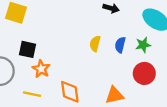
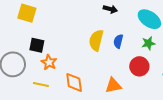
yellow semicircle: (95, 44) -> (96, 40), size x1.5
green star: (143, 45) -> (148, 43), moved

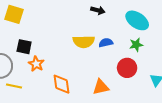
yellow semicircle: (96, 40) -> (84, 42), turned -105
blue semicircle: (118, 41) -> (106, 43), turned 64
yellow line: (41, 84) -> (14, 86), moved

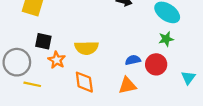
yellow semicircle: (84, 42) -> (86, 48), moved
blue semicircle: (106, 43) -> (133, 60), moved

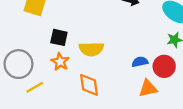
black square: (43, 41) -> (59, 37), moved
yellow line: (32, 84) -> (35, 87), turned -42
orange triangle: (127, 85) -> (148, 88), moved

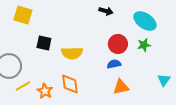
orange star: (60, 62) -> (45, 91), moved
red circle: (164, 66) -> (118, 44), moved

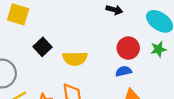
black square: (44, 43) -> (42, 47), turned 35

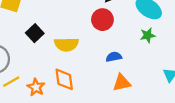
red circle: (128, 48) -> (102, 20), moved

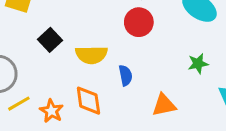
green star: (148, 35) -> (198, 64), moved
blue semicircle: (114, 57) -> (125, 75), moved, turned 91

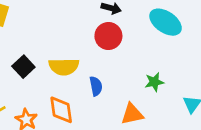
black square: (50, 40) -> (23, 67), moved
green star: (198, 64) -> (154, 82), moved

